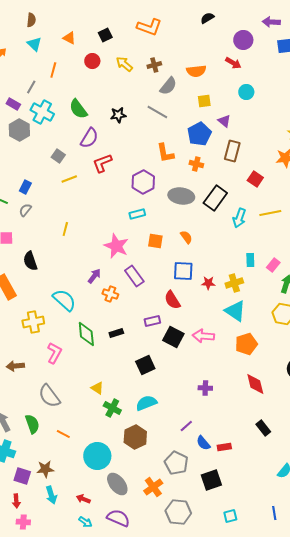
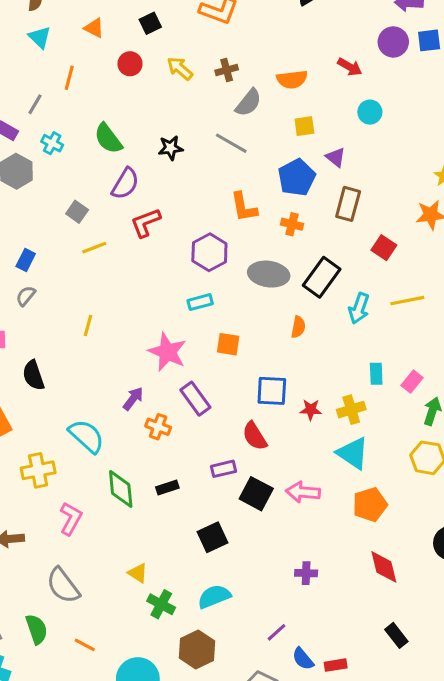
purple circle: (243, 40) -> (393, 42), moved
cyan cross: (42, 112) -> (52, 143), size x0.6
orange semicircle: (186, 237) -> (298, 327), moved, turned 48

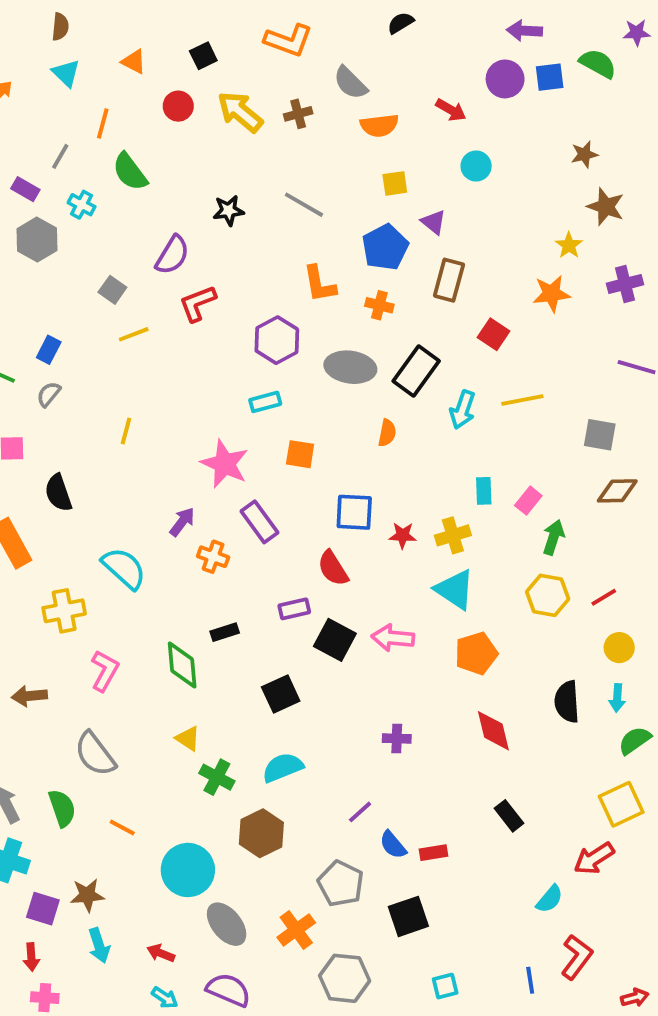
yellow arrow: (180, 68) -> (240, 112), size x1.4
gray semicircle: (248, 103) -> (350, 83), moved, turned 96
green semicircle: (108, 139) -> (130, 172), moved
green diamond: (121, 489) -> (182, 665), moved

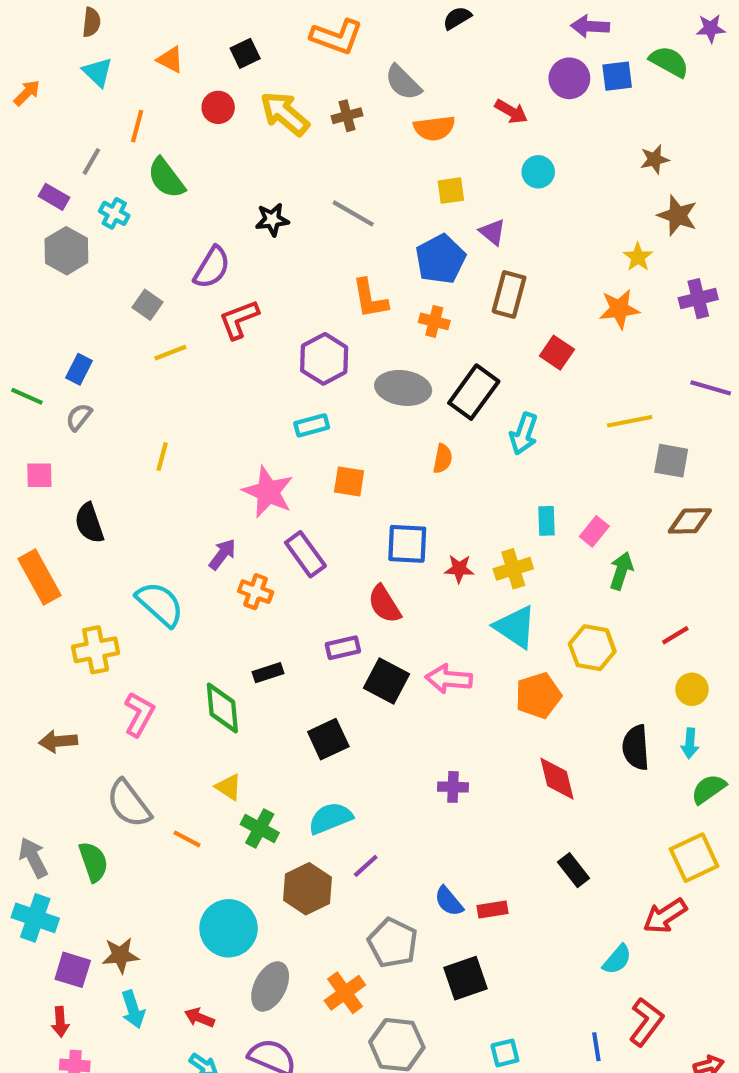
yellow line: (522, 400) -> (630, 421), moved
yellow hexagon: (548, 595) -> (592, 648), moved
purple line: (360, 812) -> (366, 866), moved
orange line: (122, 827) -> (187, 839), moved
gray ellipse: (227, 924) -> (270, 986), turned 66

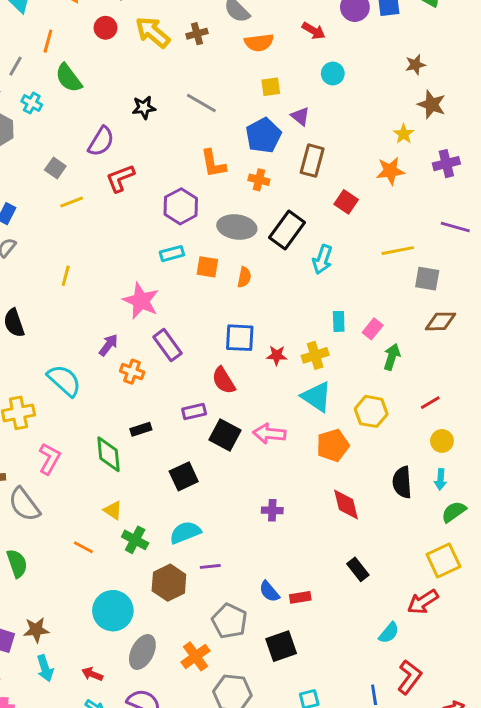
orange semicircle: (443, 459) -> (244, 277), moved
orange square: (349, 481) -> (207, 267), moved
gray semicircle: (129, 804) -> (24, 504), moved
purple line: (366, 866) -> (210, 566), turned 36

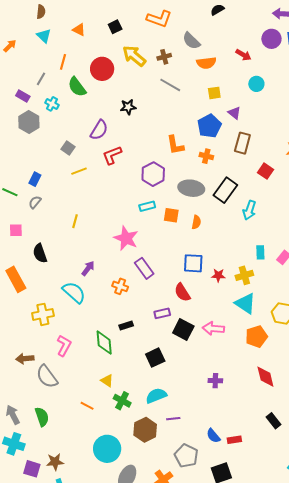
red circle: (106, 28) -> (102, 69), moved, size x1.5
gray line: (201, 103) -> (170, 85), moved
purple arrow: (108, 345) -> (88, 268), moved

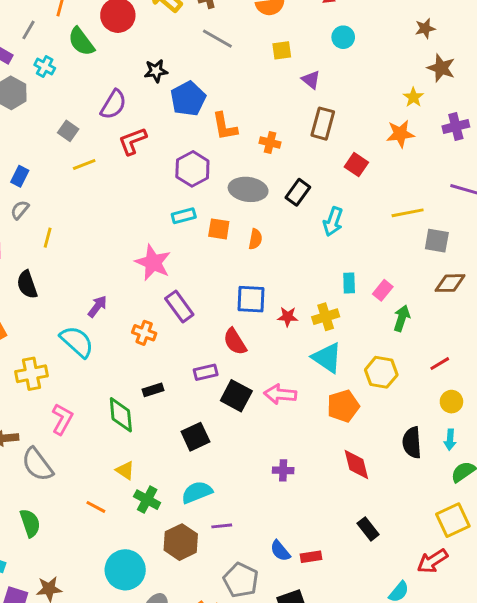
blue pentagon: (209, 126) -> (188, 99), moved
black rectangle: (225, 190) -> (298, 192), size x0.7
yellow line: (75, 221) -> (48, 238), moved

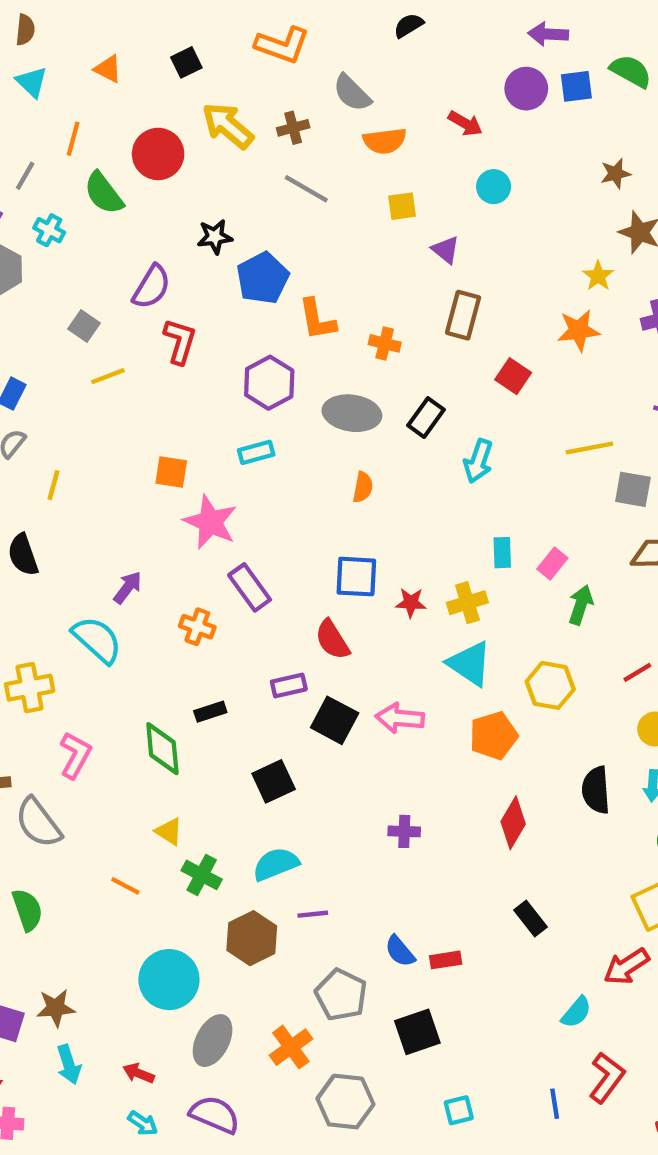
red L-shape: (132, 141) -> (180, 341), turned 128
orange square: (219, 229) -> (171, 472), moved
red diamond: (356, 464) -> (513, 823), turned 44

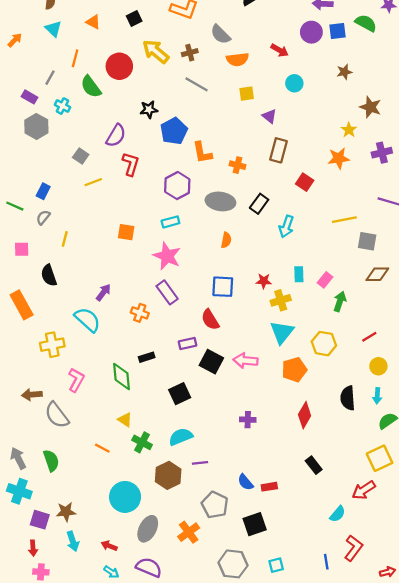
brown star: (616, 174) -> (344, 72), moved
pink star: (210, 522) -> (167, 256), moved
red star: (411, 603) -> (264, 281), moved
cyan triangle: (470, 664) -> (282, 332), turned 35
gray hexagon: (345, 1102) -> (233, 564), moved

